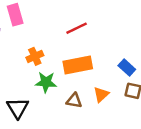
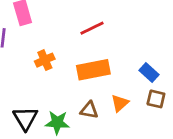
green star: (46, 82) -> (57, 123), moved

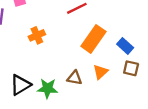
orange rectangle: (93, 70) -> (93, 39), moved, turned -44
black triangle: (25, 118) -> (20, 85), turned 30

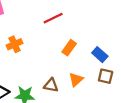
orange rectangle: (93, 39) -> (69, 48), size x0.6

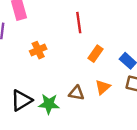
red line: (53, 18) -> (79, 23), turned -72

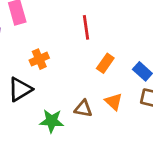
orange triangle: (103, 87) -> (114, 102), turned -35
black triangle: (21, 100) -> (20, 89), moved

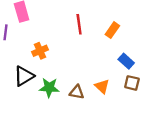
orange rectangle: (105, 63) -> (112, 30), moved
green star: (52, 121) -> (49, 88), moved

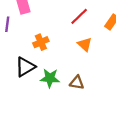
red line: (79, 24) -> (79, 16), turned 54
orange triangle: (102, 86) -> (85, 44), moved

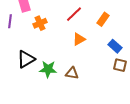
orange cross: (41, 42) -> (40, 23), moved
orange triangle: (85, 44) -> (79, 39), turned 48

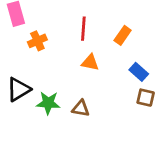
red line: (74, 14) -> (83, 29), turned -42
orange triangle: (79, 39) -> (90, 62), turned 40

